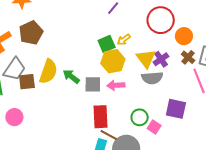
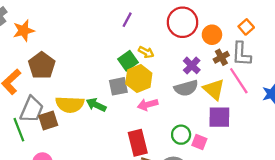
yellow arrow: (124, 40) -> (146, 52), turned -104
brown cross: (188, 57) -> (221, 57), turned 32
yellow triangle: (146, 59) -> (214, 89), moved
yellow semicircle: (48, 71) -> (70, 104), turned 85
gray square: (93, 84) -> (118, 86), moved

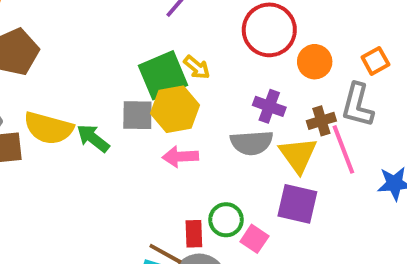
brown cross: (221, 57) -> (321, 121), moved
green square: (128, 61) -> (163, 75), size x1.4
purple cross: (192, 65) -> (269, 106), turned -36
red rectangle: (138, 143) -> (194, 234), moved, size x0.6

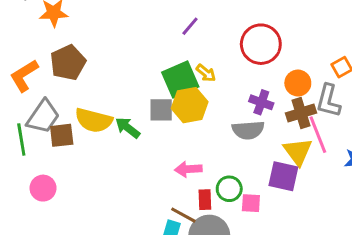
orange circle: (315, 62) -> (298, 83), moved
brown cross: (321, 121) -> (301, 113), size x1.4
yellow triangle: (298, 155) -> (298, 152), moved
pink arrow: (180, 157) -> (188, 169), moved
pink square: (254, 239) -> (251, 203), turned -30

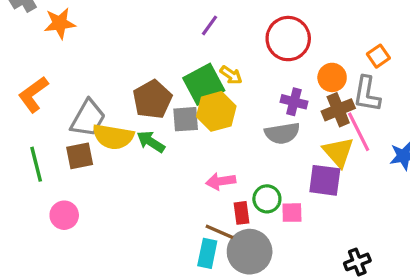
brown pentagon: (68, 63) -> (152, 99), moved
gray trapezoid: (43, 117) -> (88, 118), moved

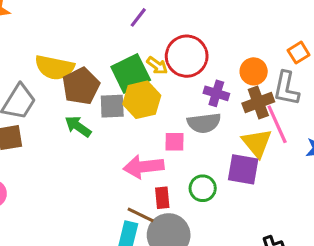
red circle: (288, 39) -> (187, 56), moved
yellow semicircle: (113, 137) -> (54, 67), moved
pink arrow: (221, 181) -> (143, 167), size x1.4
green circle: (267, 199) -> (203, 188), moved
pink square: (292, 213) -> (174, 142), moved

